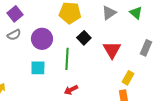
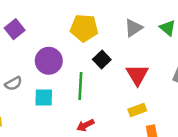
gray semicircle: (14, 35) -> (13, 84), moved
yellow rectangle: (128, 78) -> (137, 110), moved, turned 40

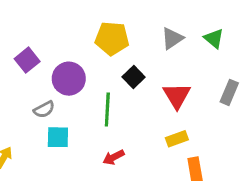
purple square: (15, 29) -> (27, 60), moved
gray semicircle: (13, 84) -> (44, 109), moved
cyan square: (44, 97) -> (58, 137), moved

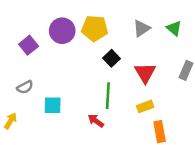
purple circle: (69, 79) -> (62, 31), moved
gray semicircle: (44, 109) -> (25, 87), moved
green line: (107, 109) -> (108, 96), moved
red arrow: (114, 157) -> (96, 121), turned 63

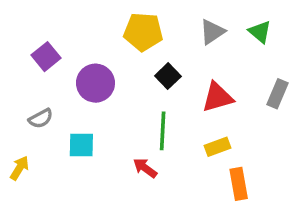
purple circle: (62, 31) -> (95, 83), moved
red triangle: (145, 73) -> (217, 97), turned 45

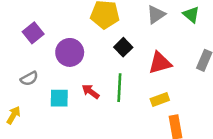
red arrow: (145, 168) -> (91, 92), moved

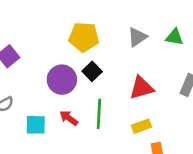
green triangle: (191, 15) -> (174, 37), turned -30
black square: (123, 47) -> (92, 71), moved
purple circle: (70, 52) -> (62, 80), moved

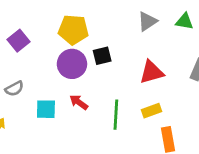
yellow pentagon: (84, 37) -> (73, 30), moved
black square: (92, 71) -> (102, 56), turned 30
green line: (99, 114) -> (116, 115), moved

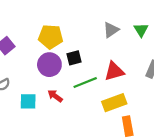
green triangle: (184, 21) -> (141, 30), turned 48
yellow rectangle: (152, 111) -> (114, 103), size x1.5
green line: (116, 115) -> (85, 82), moved, turned 65

